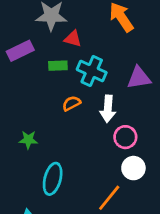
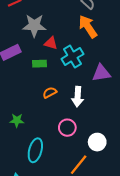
cyan cross: (92, 71) -> (72, 56), moved, turned 35
pink circle: (125, 137) -> (67, 128), moved

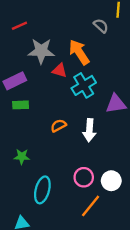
orange arrow: (88, 27) -> (79, 52), moved
green rectangle: (39, 64) -> (21, 105), moved
pink circle: (67, 128) -> (84, 177), moved

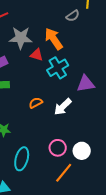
gray semicircle: (101, 26) -> (73, 16), turned 104
white arrow: (89, 130) -> (63, 107), turned 42

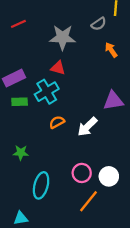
gray star: (21, 38) -> (63, 37), moved
orange arrow: (54, 39) -> (111, 50), moved, size x0.6
cyan cross: (58, 68) -> (47, 92), moved

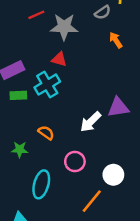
red line: (18, 24) -> (36, 15), moved
purple triangle: (113, 101) -> (118, 107), moved
orange semicircle: (57, 122) -> (46, 133), moved, turned 63
pink circle: (82, 173) -> (75, 162), moved

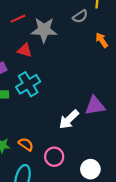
orange arrow: (116, 40) -> (102, 40), moved
red triangle: (59, 59) -> (25, 50), moved
orange semicircle: (46, 133) -> (26, 144), moved

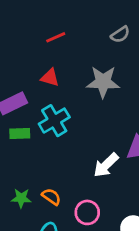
red line: (18, 19) -> (56, 37), moved
gray star: (44, 30) -> (103, 82), moved

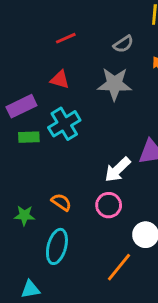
gray semicircle: (120, 34) -> (123, 44), moved
green star: (21, 198) -> (24, 215), moved
pink circle: (87, 212) -> (109, 205), moved

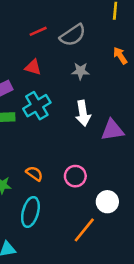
gray semicircle: (123, 44) -> (73, 35), moved, size x1.5
gray star: (115, 84) -> (80, 71), size x0.6
white arrow: (117, 170) -> (83, 113), moved, turned -55

